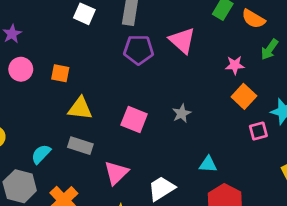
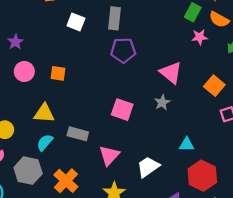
pink triangle: (182, 40) -> (171, 73), moved
pink star: (235, 65) -> (200, 37), moved
yellow triangle: (80, 108) -> (44, 113), moved

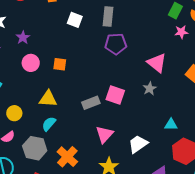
gray rectangle: (78, 134) -> (91, 103), moved, turned -36

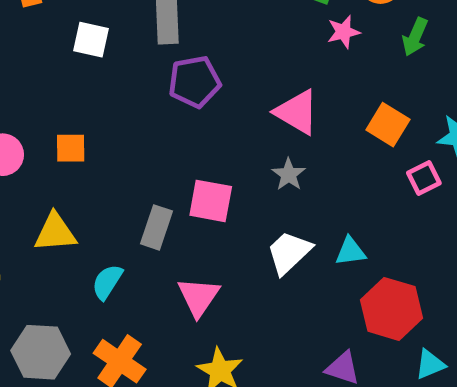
gray rectangle: (91, 103) -> (156, 227), turned -42
cyan semicircle: (49, 124) -> (107, 282), moved
white trapezoid: (138, 144) -> (289, 253), moved

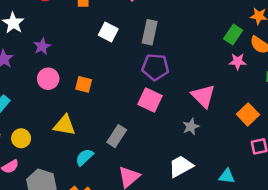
pink square: (211, 201) -> (150, 100), moved
cyan triangle: (350, 251) -> (227, 176), moved

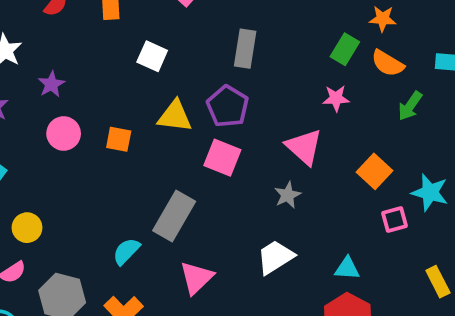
gray rectangle: (150, 32) -> (245, 49), moved
pink star: (238, 61) -> (336, 98), moved
purple pentagon: (155, 67) -> (228, 106), turned 30
yellow triangle: (65, 125) -> (175, 116), moved
gray rectangle: (117, 136) -> (174, 216), size x1.4

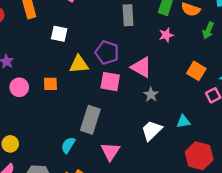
gray rectangle: (245, 49) -> (128, 15), moved
pink triangle: (304, 147) -> (141, 67), moved
cyan triangle: (347, 268) -> (183, 121), moved

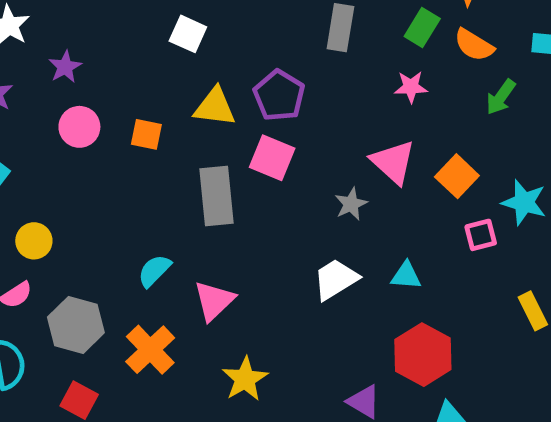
pink triangle: (141, 67) -> (393, 162), moved
gray rectangle: (90, 120) -> (216, 196), moved, turned -36
pink triangle: (110, 151) -> (214, 301), moved

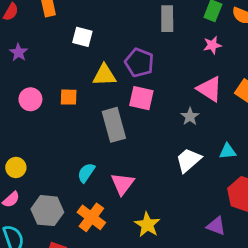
purple star: (65, 67) -> (18, 52), moved

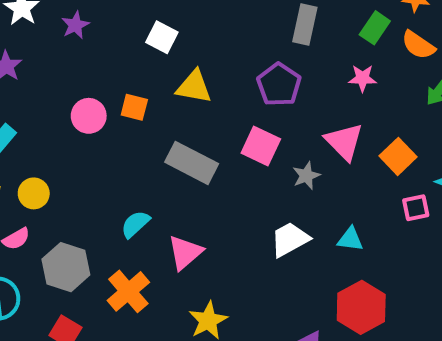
white square: (82, 37) -> (162, 37), moved
purple pentagon: (139, 63) -> (279, 85), moved
pink square: (141, 98) -> (261, 146), moved
pink circle: (30, 99) -> (89, 116), moved
gray rectangle: (114, 125) -> (192, 163), turned -60

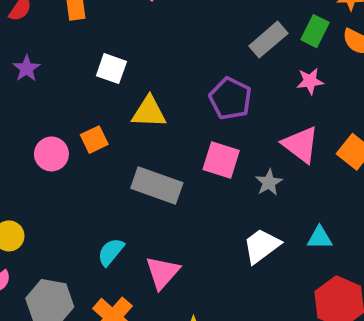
gray rectangle: (305, 24) -> (268, 40), moved, turned 45
orange square: (134, 107) -> (94, 140), turned -32

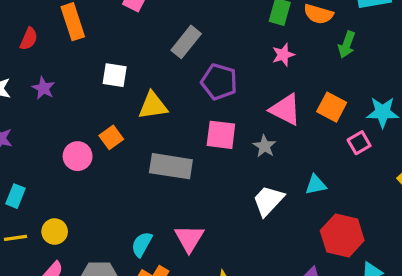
gray rectangle: (268, 40) -> (186, 42), moved
cyan semicircle: (111, 252) -> (142, 244), moved

